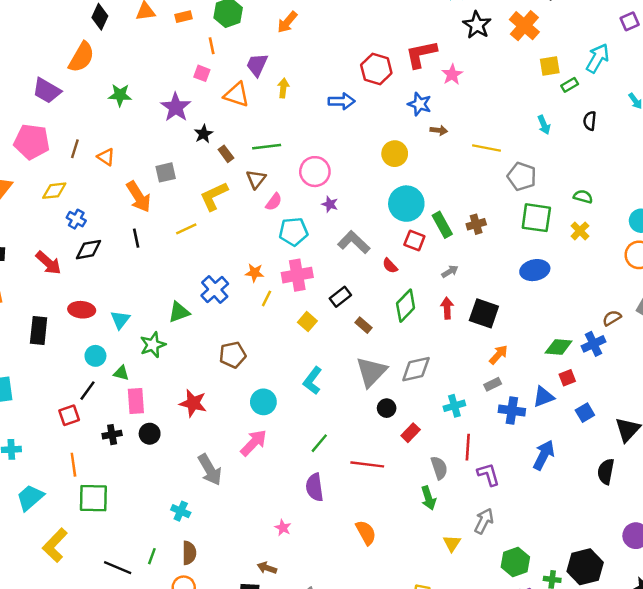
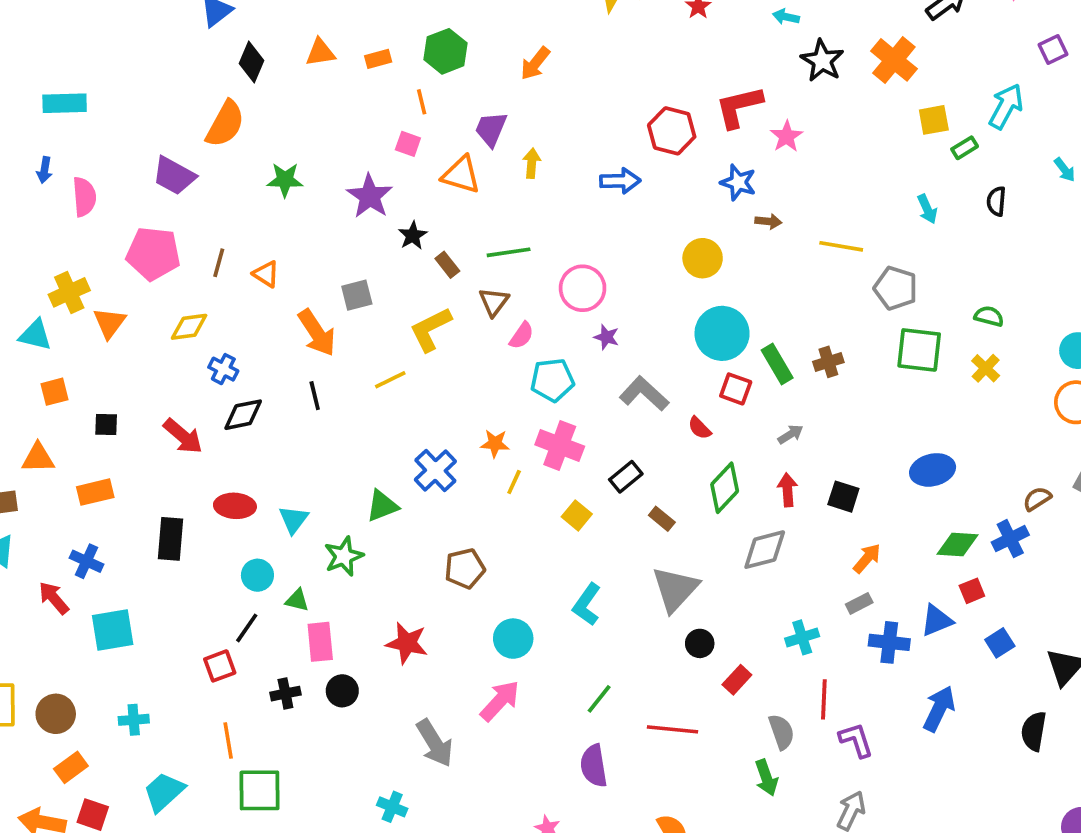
blue ellipse: (535, 270) -> (933, 470), moved
pink cross: (297, 275) -> (560, 445), turned 32
black square: (484, 313) -> (843, 497), size x0.7
gray diamond: (416, 369) -> (765, 550), moved

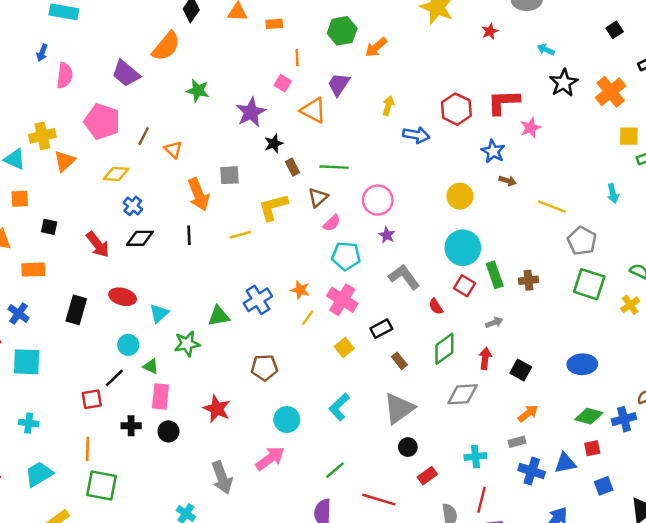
green hexagon: (445, 51) -> (342, 31), moved
yellow arrow: (532, 163) -> (388, 106), moved

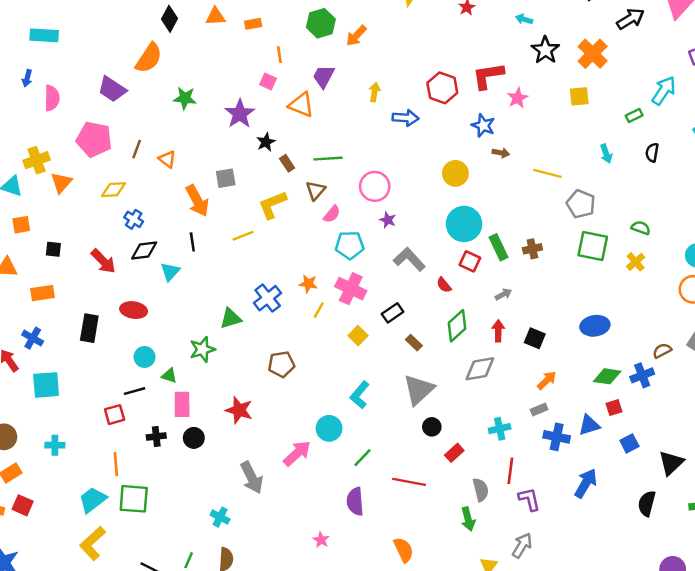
yellow square: (629, 136) -> (579, 96), moved
cyan triangle: (159, 313) -> (170, 272), moved
black line: (114, 378) -> (135, 391), turned 35
cyan circle: (287, 420) -> (329, 428), moved
cyan trapezoid: (39, 474) -> (93, 500), moved

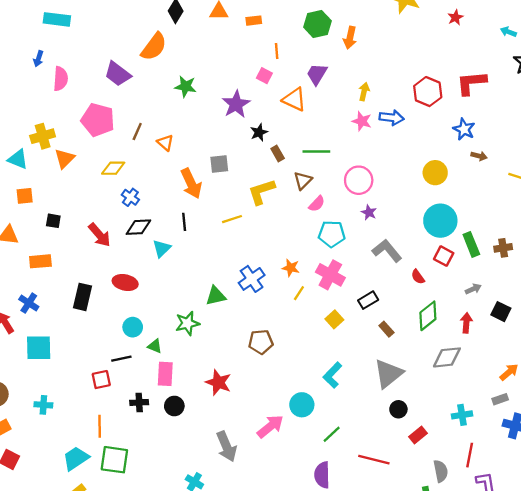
orange arrow: (356, 36) -> (350, 38), turned -35
pink star: (518, 98) -> (362, 121), moved, turned -30
black square: (535, 338) -> (501, 312), moved

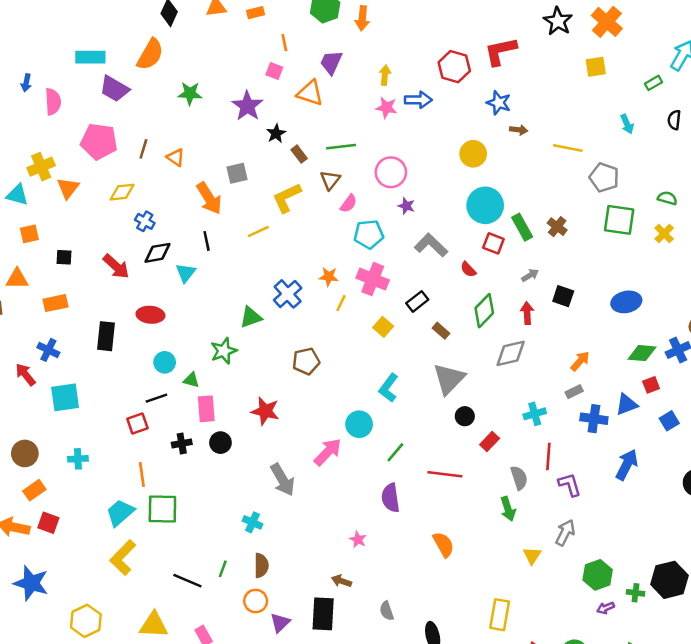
cyan rectangle: (57, 19) -> (90, 57), moved
brown cross: (503, 248) -> (557, 227), turned -36

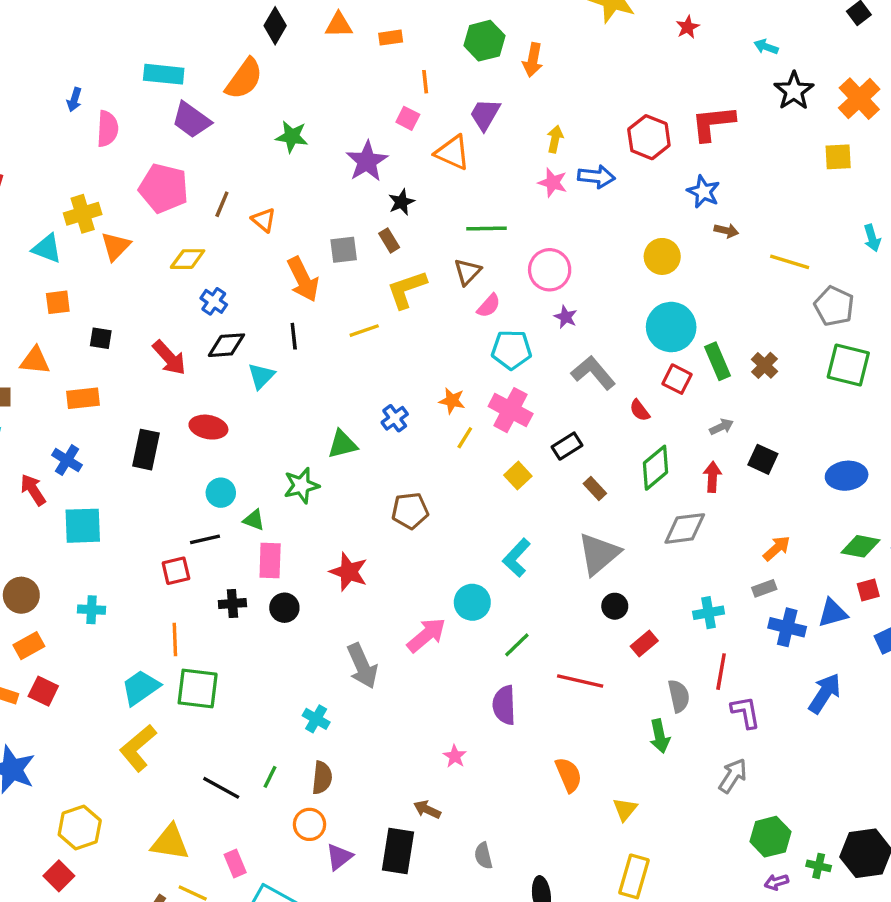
brown rectangle: (299, 154) -> (389, 240), moved
blue cross: (288, 294) -> (395, 418), size x0.7
yellow triangle: (532, 556) -> (625, 809), moved

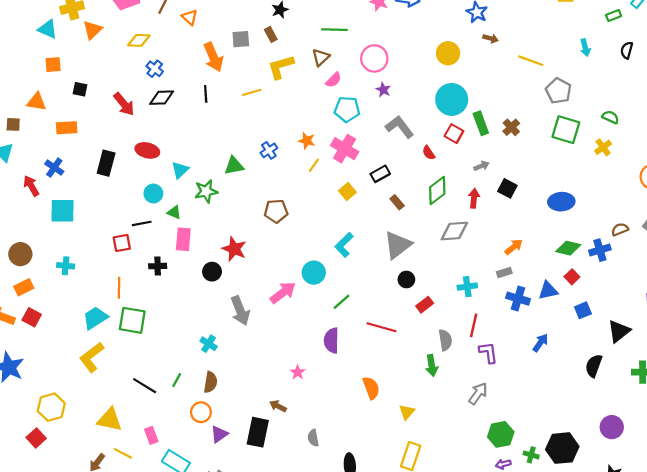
cyan triangle: (261, 376) -> (180, 170), moved
red square: (868, 590) -> (572, 277), turned -32
black circle: (284, 608) -> (212, 272), moved
blue arrow: (825, 693) -> (540, 343), size x0.7

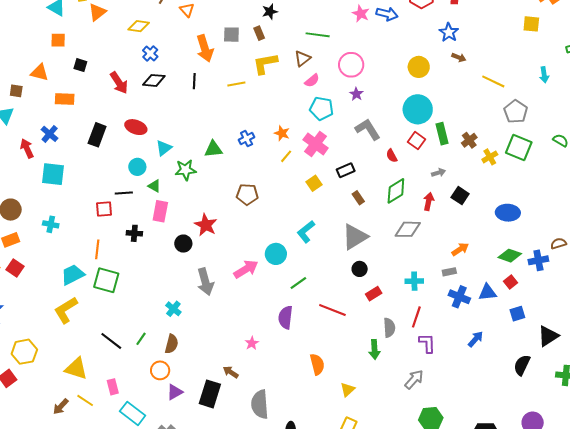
yellow cross: (603, 147) -> (490, 157), moved
gray semicircle: (313, 438) -> (260, 404), size x1.8

